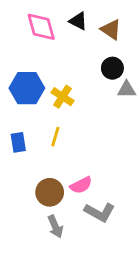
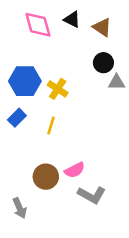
blue rectangle: (18, 142) -> (17, 118), moved, turned 54
gray arrow: (55, 227) -> (20, 208), moved

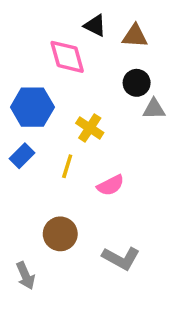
pink diamond: (38, 25) -> (67, 57), moved
brown triangle: (102, 27) -> (135, 36), turned -30
yellow cross: (58, 89) -> (90, 128), moved
pink semicircle: (75, 170) -> (111, 185), moved

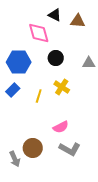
black circle: (137, 83) -> (56, 58), moved
yellow cross: (90, 128) -> (62, 87), moved
pink semicircle: (111, 185) -> (61, 127), moved
brown circle: (60, 234) -> (33, 148), moved

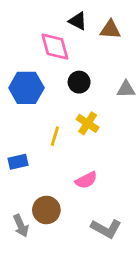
blue rectangle: (13, 90) -> (18, 162), moved, turned 32
gray L-shape: (70, 149) -> (106, 228), moved

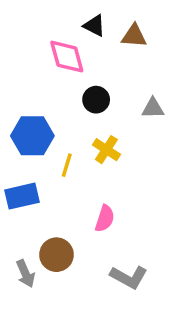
blue hexagon: (26, 88) -> (32, 136), moved
blue rectangle: (18, 162) -> (22, 196), size x1.4
pink semicircle: (86, 180) -> (105, 219), turned -45

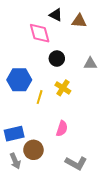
blue rectangle: (22, 196) -> (14, 134), moved

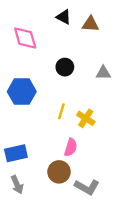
pink diamond: (40, 33) -> (25, 38), moved
yellow cross: (63, 88) -> (86, 118), moved
yellow line: (40, 97) -> (61, 111), moved
brown circle: (33, 150) -> (59, 172), moved

